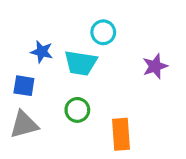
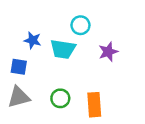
purple star: (155, 66) -> (108, 52), moved
green circle: (77, 110) -> (60, 98), moved

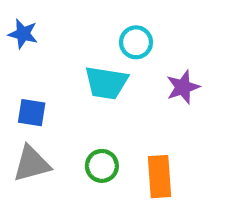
blue star: (33, 40) -> (23, 34), moved

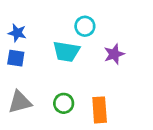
blue star: (23, 34) -> (17, 33), moved
blue square: (32, 113) -> (16, 58), moved

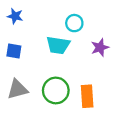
blue star: (17, 33) -> (15, 16), moved
green circle: (64, 103) -> (56, 90), size x1.5

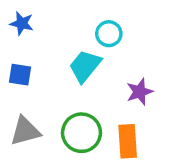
cyan trapezoid: (58, 45) -> (85, 66), turned 120
purple star: (100, 47) -> (140, 92), moved

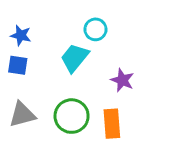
blue star: (22, 23) -> (21, 35), moved
purple star: (140, 92) -> (122, 80), turned -30

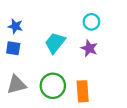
cyan circle: (95, 29) -> (91, 22), moved
purple star: (122, 80) -> (89, 48), moved

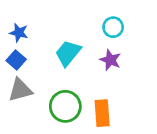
blue square: (13, 48) -> (16, 60), turned 32
gray triangle: (16, 85) -> (20, 90), moved

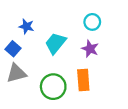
blue star: (19, 33) -> (26, 26), moved
orange rectangle: (102, 113) -> (83, 80), moved

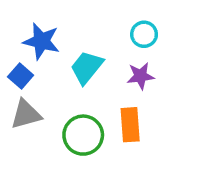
blue star: (26, 26) -> (41, 41), size x1.5
purple star: (90, 49) -> (141, 76), turned -30

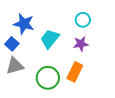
orange rectangle: (130, 125) -> (75, 72), turned 30

